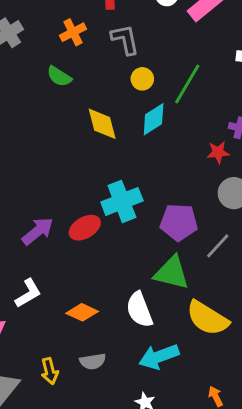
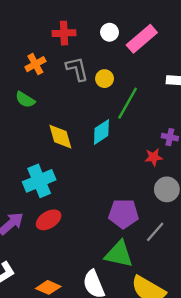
yellow circle: (142, 79) -> (105, 79), moved
cyan cross: (122, 201) -> (39, 181), moved

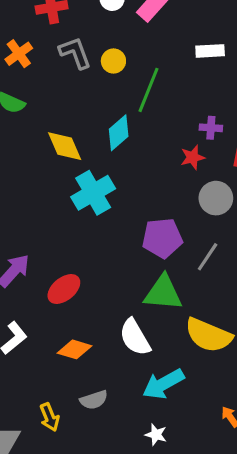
cyan cross: (39, 181) -> (93, 193), moved
red ellipse: (49, 220) -> (64, 289), moved

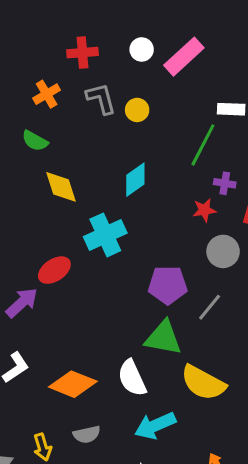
green line: (149, 90) -> (203, 145), moved
yellow diamond: (65, 146) -> (61, 187), moved
red ellipse: (64, 289) -> (54, 270), moved
orange diamond: (75, 349) -> (73, 384), size x1.4

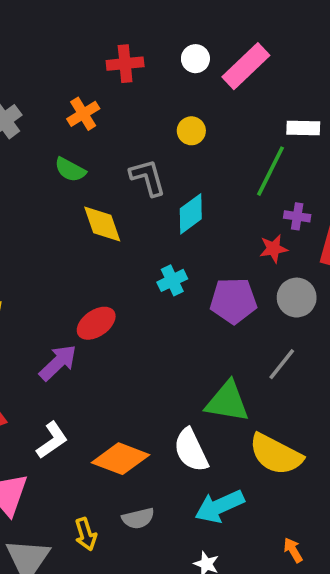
gray L-shape: (101, 98) -> (148, 177), moved
cyan cross: (105, 235) -> (172, 280), moved, size x0.6
purple pentagon: (168, 285) -> (233, 301), moved

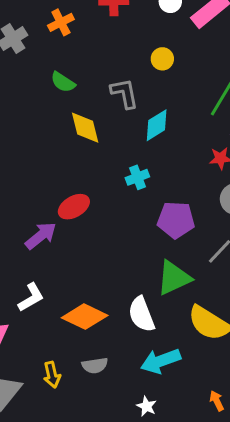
orange cross: (83, 114) -> (61, 22), moved
purple pentagon: (233, 301) -> (176, 220), moved
green triangle: (227, 402) -> (174, 278), turned -39

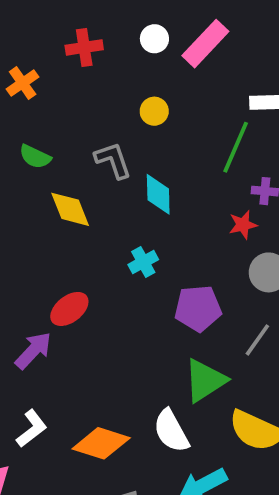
cyan diamond: (157, 125) -> (158, 194), turned -52

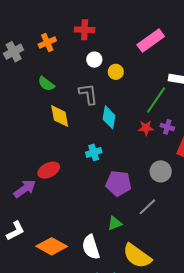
white circle: (154, 39) -> (94, 60), moved
red star: (243, 225) -> (146, 128), moved
green triangle: (205, 380) -> (115, 223), size x0.6

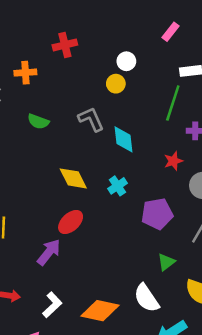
pink rectangle: (151, 41) -> (170, 32), moved, size x0.6
orange cross: (47, 42) -> (25, 73), turned 36
white circle: (94, 60) -> (126, 61), moved
yellow diamond: (60, 116) -> (73, 178), moved
red star: (146, 128) -> (173, 161), moved

